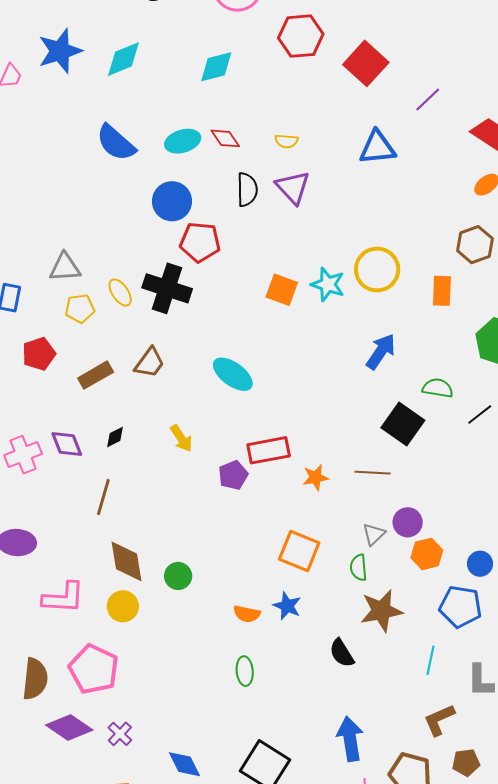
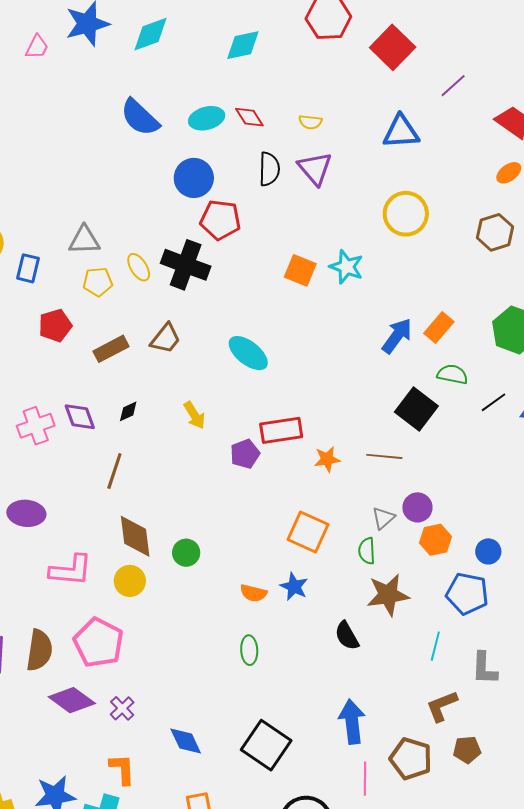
yellow circle: (377, 269) -> (406, 214), moved
orange rectangle: (442, 291) -> (439, 328), moved, turned 36

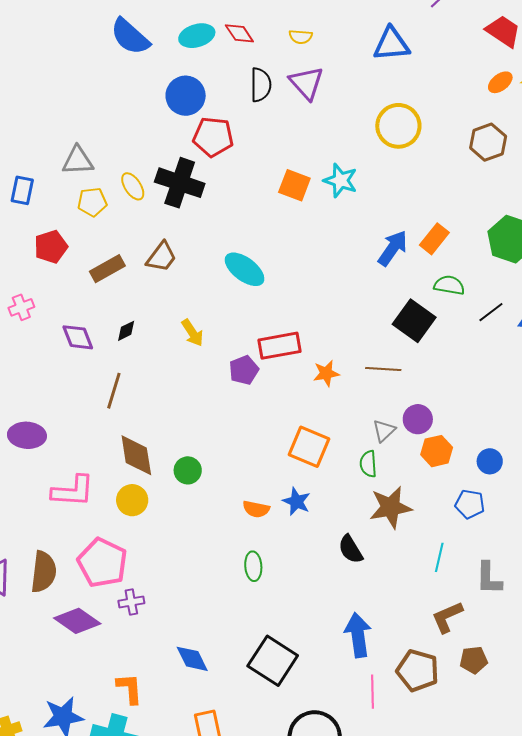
pink cross: (36, 426) -> (21, 307), moved, size x0.7
blue pentagon: (467, 594) -> (470, 504), size x0.7
purple cross: (122, 708) -> (131, 602), moved, turned 35

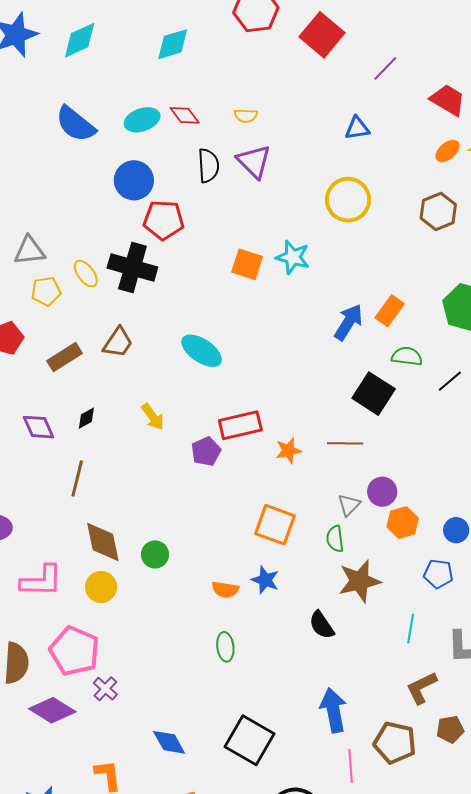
blue triangle: (391, 44) -> (357, 128), moved, size x0.7
purple cross: (131, 602) -> (105, 689), turned -35

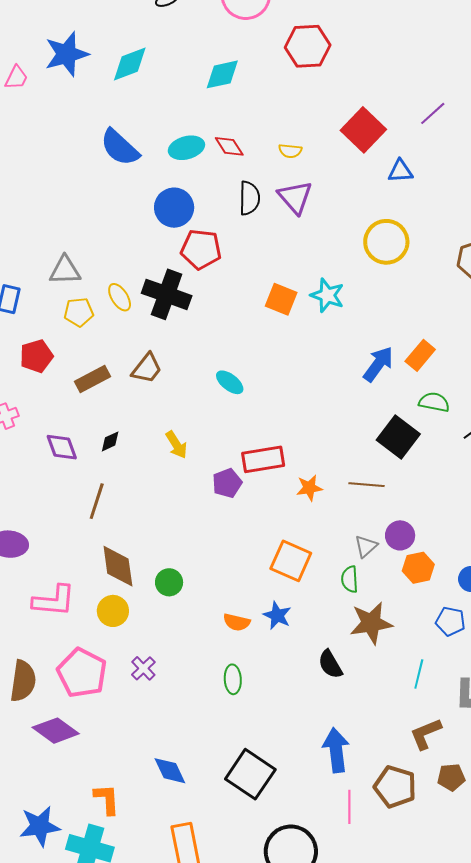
red square: (322, 35) -> (363, 130), moved
cyan ellipse: (202, 351) -> (230, 382), size x0.7
purple cross: (105, 689) -> (143, 668), moved

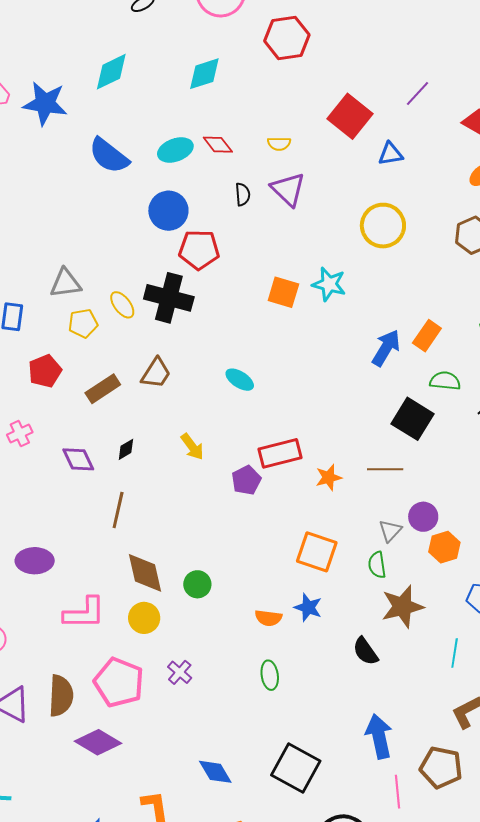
blue star: (67, 54) -> (45, 103), moved, turned 30
black semicircle: (249, 198) -> (243, 194), size x0.7

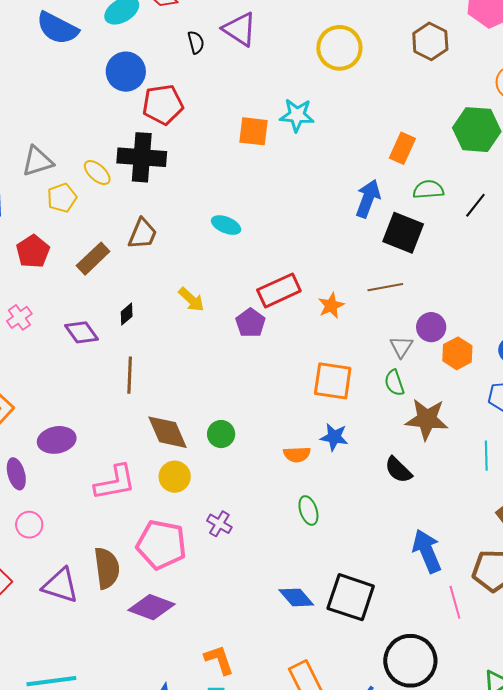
blue arrow: (386, 348) -> (368, 199), moved
brown star: (402, 607) -> (427, 419), turned 30
blue diamond: (215, 772) -> (296, 597), moved

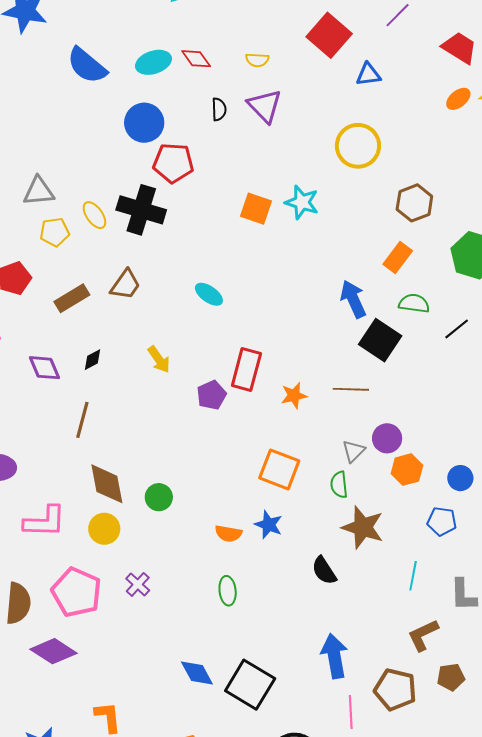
brown hexagon: (430, 41) -> (414, 203), moved
blue arrow: (368, 199) -> (353, 299), turned -57
red rectangle: (279, 290) -> (246, 369), turned -63

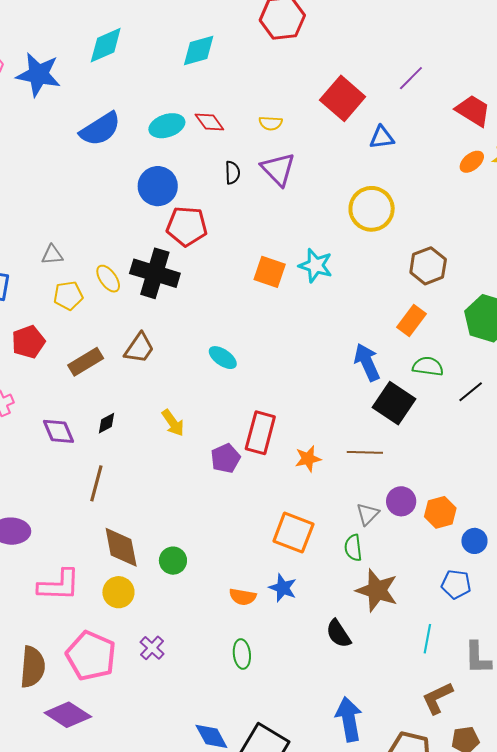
blue semicircle: (87, 65) -> (100, 129), turned -72
gray triangle: (39, 191) -> (52, 255), size x0.7
orange hexagon: (407, 470) -> (440, 512), moved

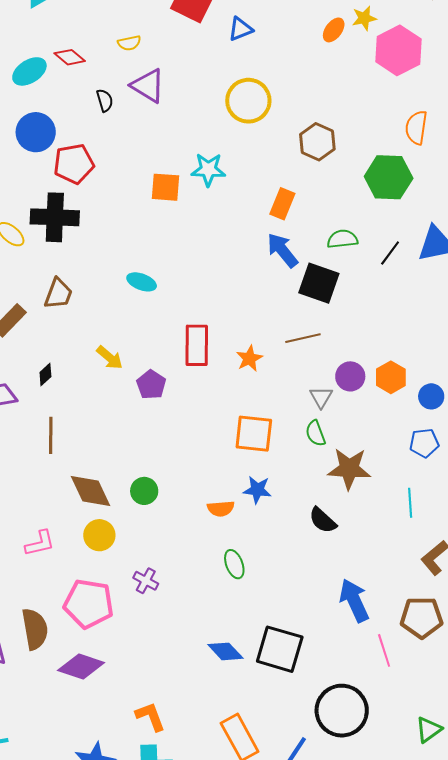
orange rectangle: (411, 320) -> (282, 204), moved
purple pentagon: (226, 458) -> (151, 385), moved
pink L-shape: (59, 585) -> (40, 543), size x0.7

